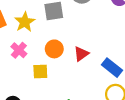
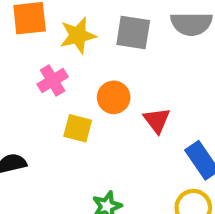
red triangle: (81, 54) -> (157, 120), turned -49

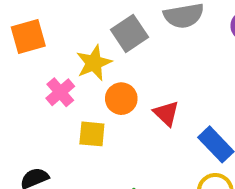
gray square: (133, 33) -> (129, 33), turned -33
yellow star: (78, 35) -> (94, 63), moved

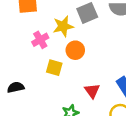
red triangle: (166, 113) -> (92, 91), moved

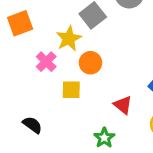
black semicircle: (16, 87) -> (32, 125), turned 63

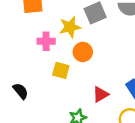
pink cross: (46, 62) -> (46, 41), turned 30
red triangle: (123, 105) -> (101, 94), turned 36

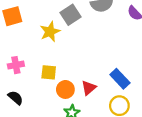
pink cross: (46, 41) -> (16, 65), moved
orange circle: (83, 52) -> (65, 89), moved

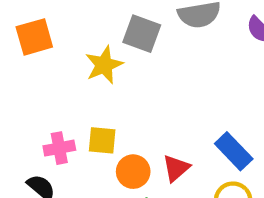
gray square: (71, 15) -> (142, 34), turned -36
pink cross: (16, 65) -> (59, 148), moved

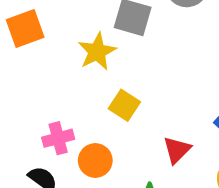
yellow square: (102, 140) -> (124, 105), moved, turned 32
orange circle: (133, 172) -> (95, 160), moved

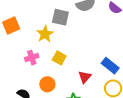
pink cross: (58, 138) -> (32, 58), moved

